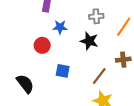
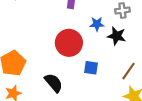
blue star: (60, 27) -> (97, 24), moved
red circle: (42, 45) -> (69, 43), size x1.6

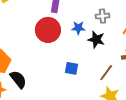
red circle: (69, 43) -> (48, 30), moved
black semicircle: (54, 83) -> (18, 79), moved

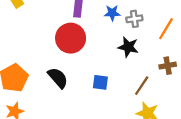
blue star: (78, 28) -> (112, 13), moved
black semicircle: (18, 79) -> (58, 78), moved

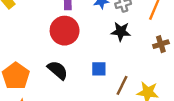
brown line: (142, 86) -> (122, 85), moved

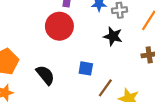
black semicircle: (58, 70) -> (45, 75), moved

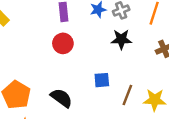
red circle: (59, 26) -> (63, 43), size x0.7

